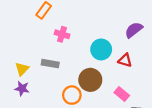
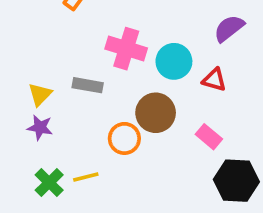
pink cross: (62, 34) -> (126, 49), moved, size x1.5

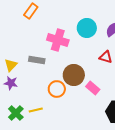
cyan circle: (174, 61) -> (87, 28), moved
pink rectangle: (209, 137) -> (93, 88), moved

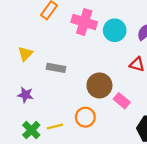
pink cross: (58, 40) -> (84, 22), moved
yellow triangle: (11, 65) -> (25, 54), moved
orange circle: (57, 89) -> (85, 117), moved

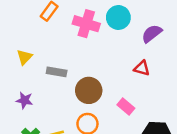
cyan circle: (115, 30) -> (118, 17), moved
brown circle: (99, 85) -> (89, 90), moved

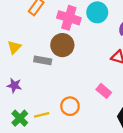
brown circle: (89, 90) -> (62, 45), moved

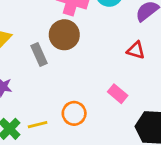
gray rectangle: (43, 60) -> (39, 54), turned 56

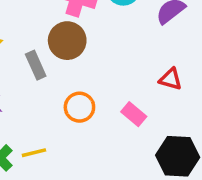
red triangle: (136, 50) -> (171, 79), moved
orange circle: (74, 113) -> (79, 107), moved

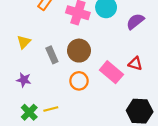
brown circle: (67, 41) -> (79, 51), moved
pink rectangle: (134, 114) -> (111, 72), moved, size x1.5

